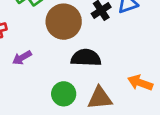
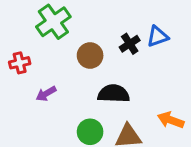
brown circle: (64, 22) -> (90, 55), size x0.7

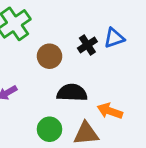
orange arrow: (171, 120) -> (110, 111), moved

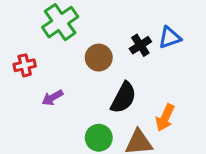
black semicircle: (72, 93) -> (123, 98), turned 116
orange arrow: (110, 111) -> (165, 118), turned -85

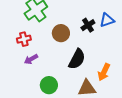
red cross: (25, 65) -> (24, 39), moved
green circle: (99, 138) -> (49, 85), moved

